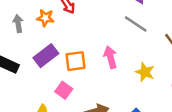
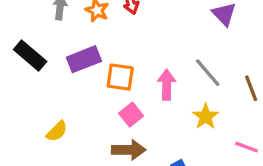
gray line: (136, 24) -> (208, 73), moved
pink square: (64, 90) -> (131, 115), moved

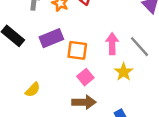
pink arrow: (167, 85) -> (112, 44), moved
yellow star: (206, 117) -> (124, 72), moved

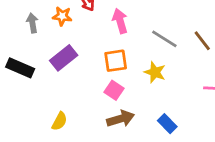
pink arrow: (112, 44) -> (120, 21), moved
orange square: (77, 50) -> (116, 61), moved

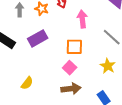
yellow star: (155, 72) -> (108, 66), moved

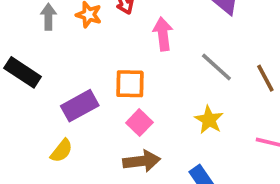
purple rectangle: (38, 38) -> (80, 106), moved
orange square: (74, 47) -> (130, 84), moved

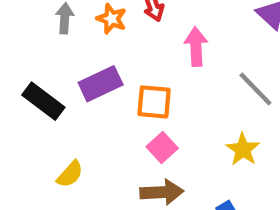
black rectangle: (23, 72) -> (43, 101), moved
purple rectangle: (80, 106) -> (101, 84), moved

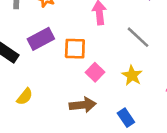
pink square: (162, 147) -> (95, 72), moved

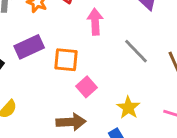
yellow star: (132, 75) -> (128, 108), moved

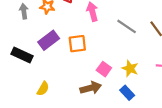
pink square: (87, 87) -> (104, 69), moved

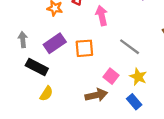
gray arrow: (24, 11) -> (23, 40), moved
gray line: (127, 26) -> (130, 47), moved
black rectangle: (22, 55) -> (37, 67), moved

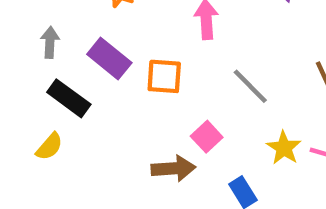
purple rectangle: (55, 43) -> (109, 58), turned 65
yellow star: (138, 77) -> (284, 148), moved
yellow semicircle: (46, 94) -> (49, 147), moved

